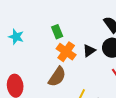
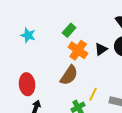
green rectangle: (57, 32) -> (69, 30), turned 64

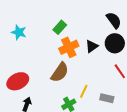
orange cross: (78, 50) -> (69, 47), turned 30
red ellipse: (27, 84) -> (18, 81), turned 70

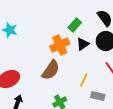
green rectangle: (60, 27) -> (75, 25), moved
yellow line: (84, 91) -> (84, 80), moved

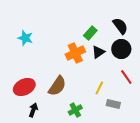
brown semicircle: (51, 70) -> (57, 86), moved

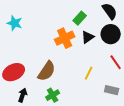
gray rectangle: (113, 104) -> (112, 90), moved
green cross: (75, 110) -> (53, 95), moved

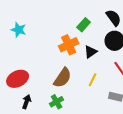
black triangle: (88, 37) -> (91, 52), moved
brown semicircle: (47, 71) -> (63, 78), moved

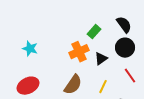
cyan star: (19, 30) -> (30, 49), moved

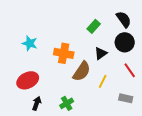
orange cross: (79, 52) -> (64, 53), moved, turned 36
brown semicircle: (73, 85) -> (82, 71), moved

